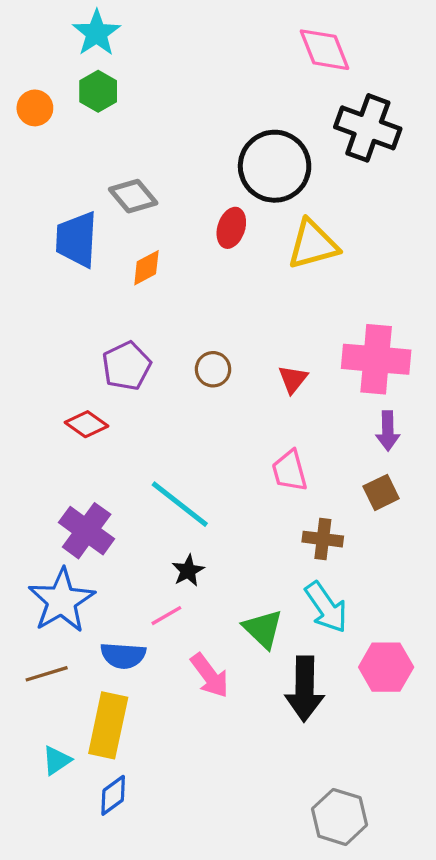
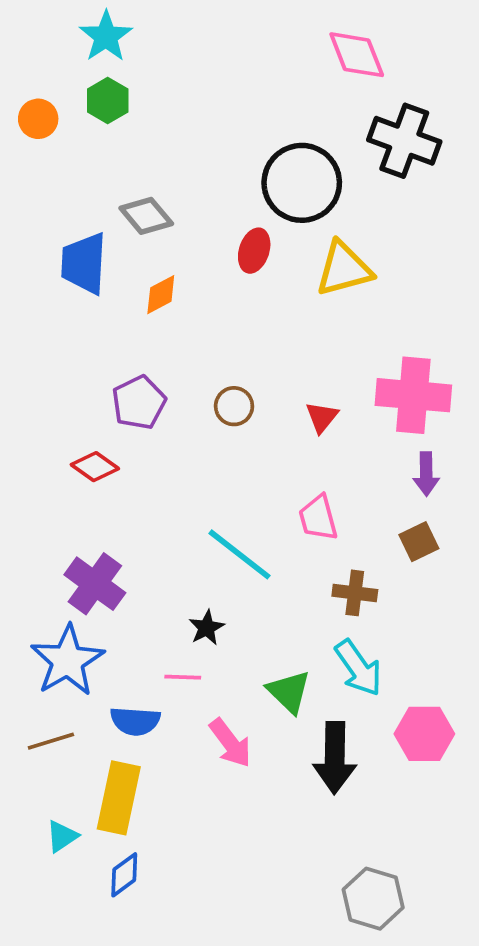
cyan line: (180, 504) -> (240, 554), moved
pink line: (166, 616) -> (183, 677), turned 32

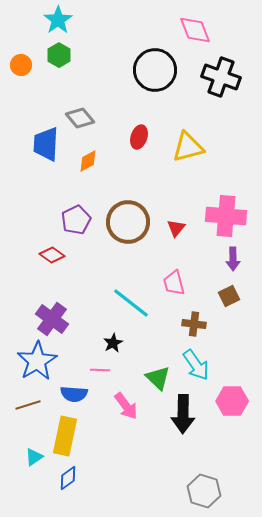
black circle: (302, 183) -> (155, 70), moved
brown circle: (234, 406) -> (128, 222), size x2.0

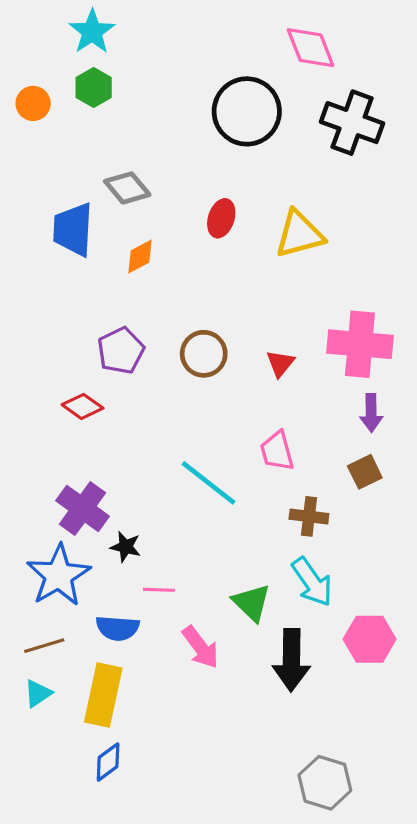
brown circle: (128, 222) -> (204, 354), size x0.7
black star: (113, 343) -> (126, 547), moved, turned -30
cyan triangle: (34, 457) -> (38, 693), moved

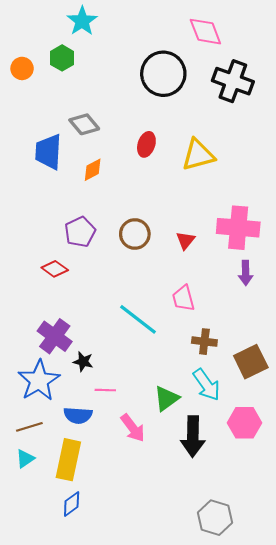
cyan star: (92, 32) -> (82, 21), moved
brown square: (365, 472) -> (251, 362), moved, size x1.5
green triangle: (252, 603) -> (166, 399), turned 40

